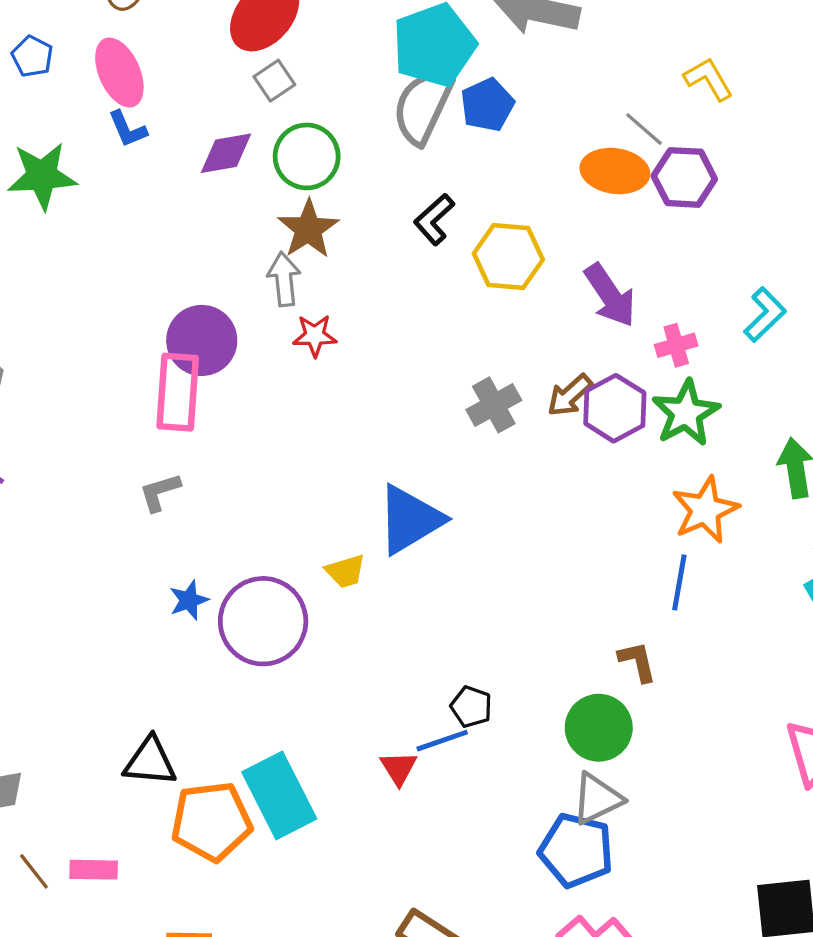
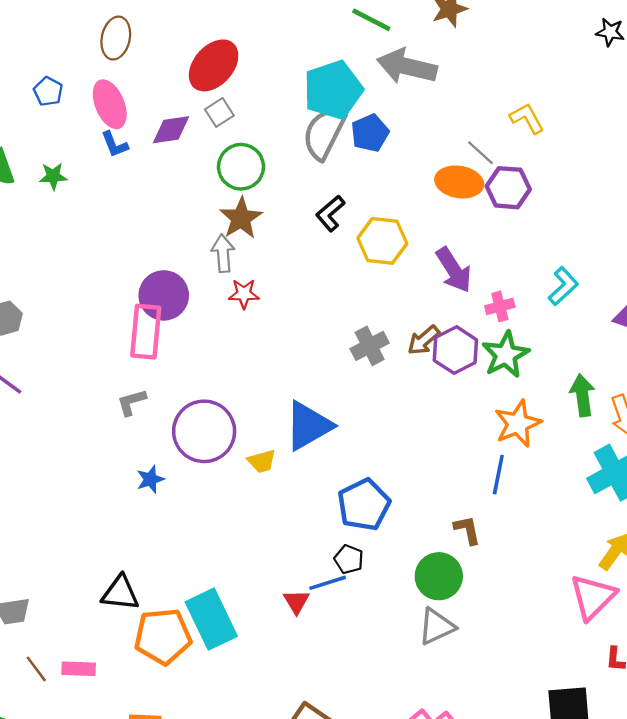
purple diamond: (226, 153) -> (171, 130), moved
green star: (42, 176) -> (53, 176), size x0.6
purple circle: (263, 621) -> (204, 431), moved
blue pentagon: (576, 850) -> (364, 505), moved, turned 30

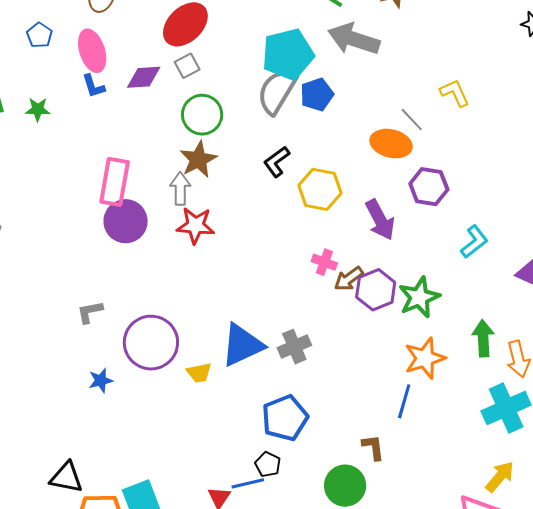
purple hexagon: (508, 188) -> (429, 187), moved
red star: (244, 294) -> (195, 226), size x1.4
pink cross: (500, 306) -> (324, 262), moved, turned 30
pink rectangle: (146, 332) -> (115, 182), moved
gray cross: (370, 346) -> (294, 347), moved

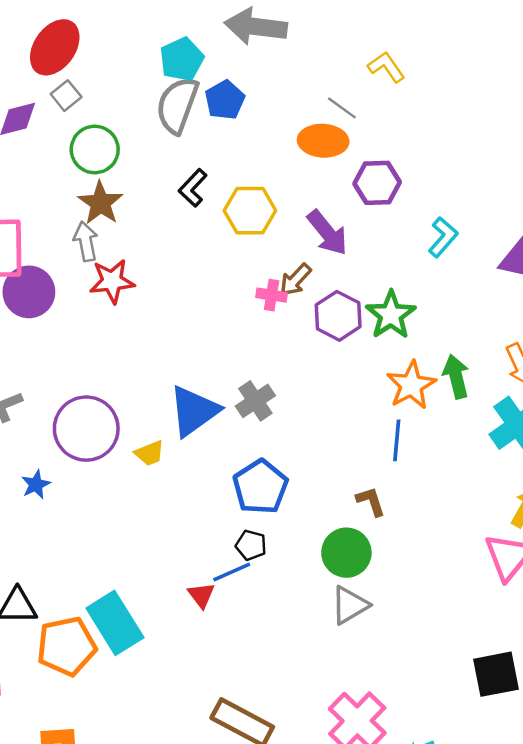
cyan pentagon: (288, 54) -> (182, 59), size x0.7
brown arrow: (349, 279) -> (295, 280), moved
green arrow: (483, 338) -> (456, 376), moved

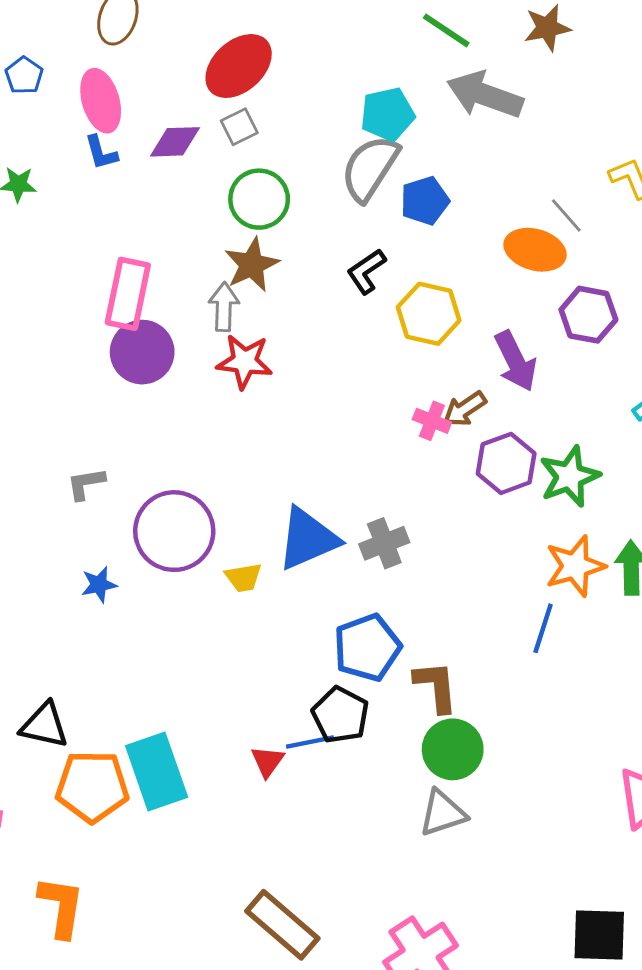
blue pentagon: (225, 100) -> (425, 201), moved
brown L-shape: (371, 501) -> (436, 686), moved, size x1.4
black pentagon: (251, 545) -> (340, 715), size x1.5

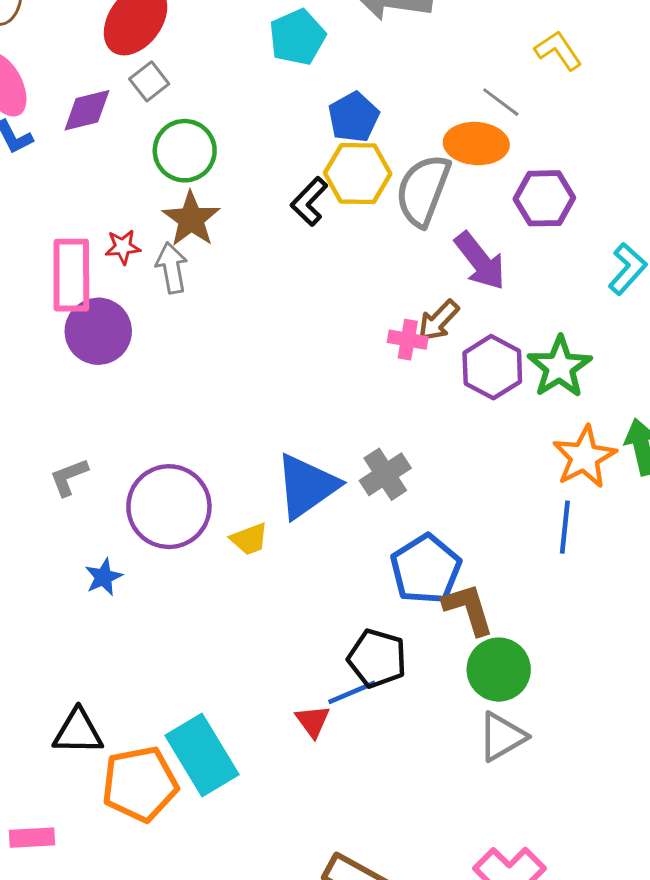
gray semicircle: (370, 168) -> (423, 190), moved
yellow hexagon: (429, 314) -> (358, 173), moved
red star: (245, 361) -> (123, 247), moved, size x0.6
blue pentagon: (367, 648) -> (426, 569), moved

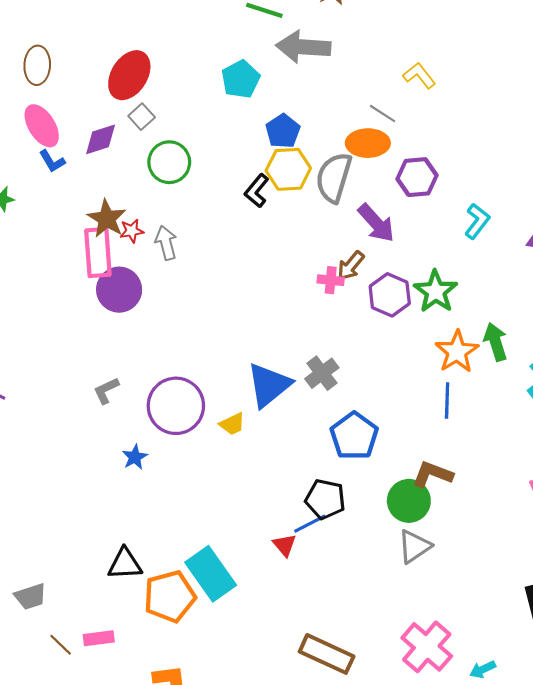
brown star: (191, 219) -> (107, 219), moved
brown L-shape: (468, 609) -> (432, 474), moved, turned -48

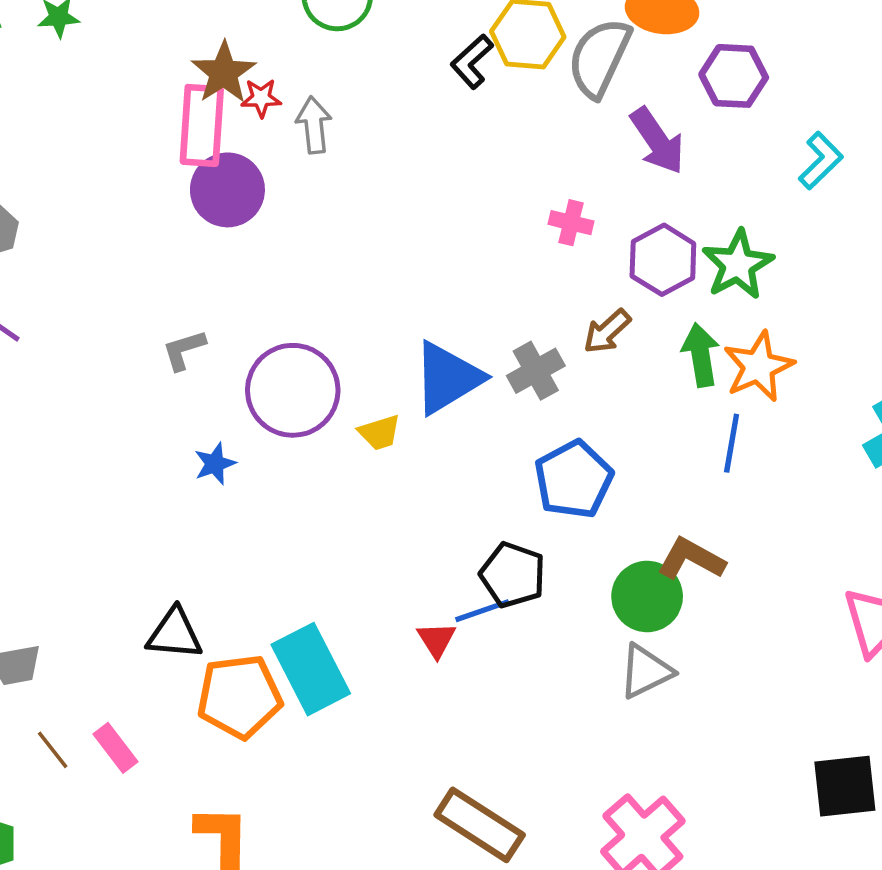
brown arrow: (351, 266) -> (607, 331), moved
green arrow: (496, 342) -> (701, 355), moved
pink rectangle: (99, 638) -> (115, 748), turned 52

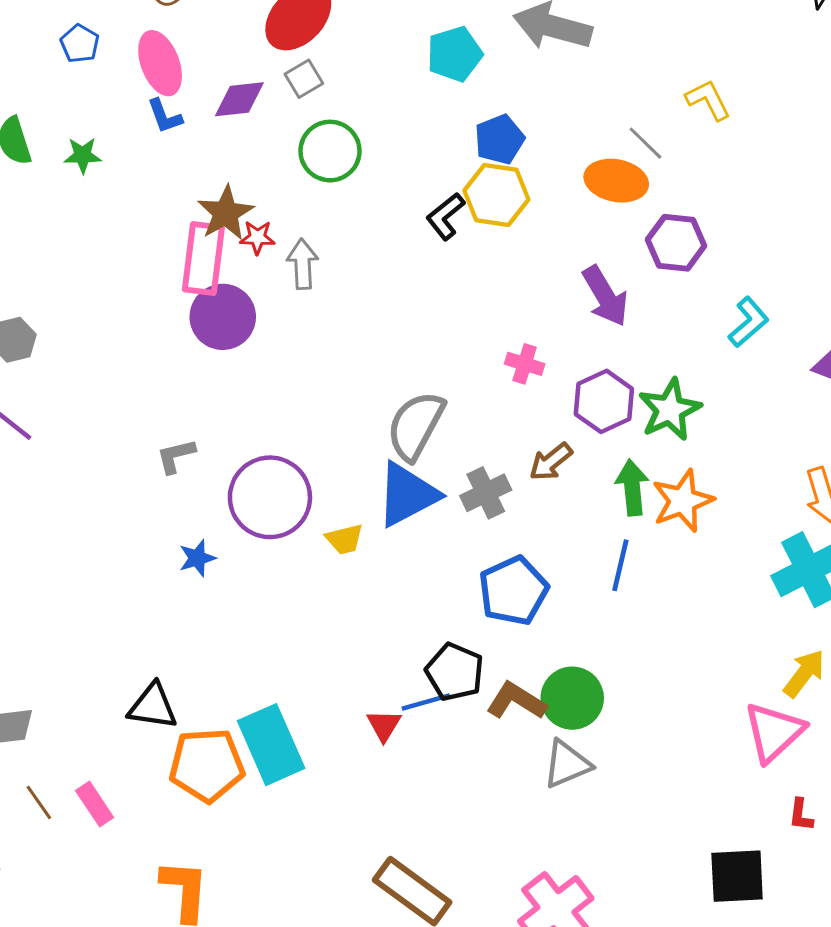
gray semicircle: (599, 58) -> (416, 426), moved
blue line: (732, 443) -> (620, 565), moved
brown L-shape: (691, 559) -> (516, 701), moved

